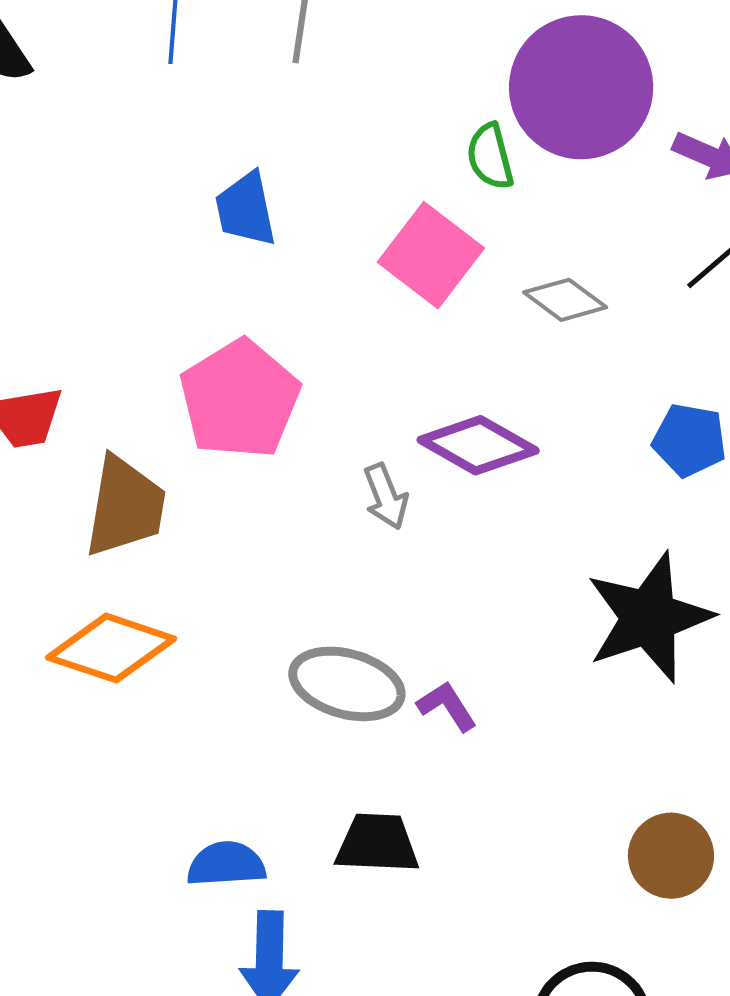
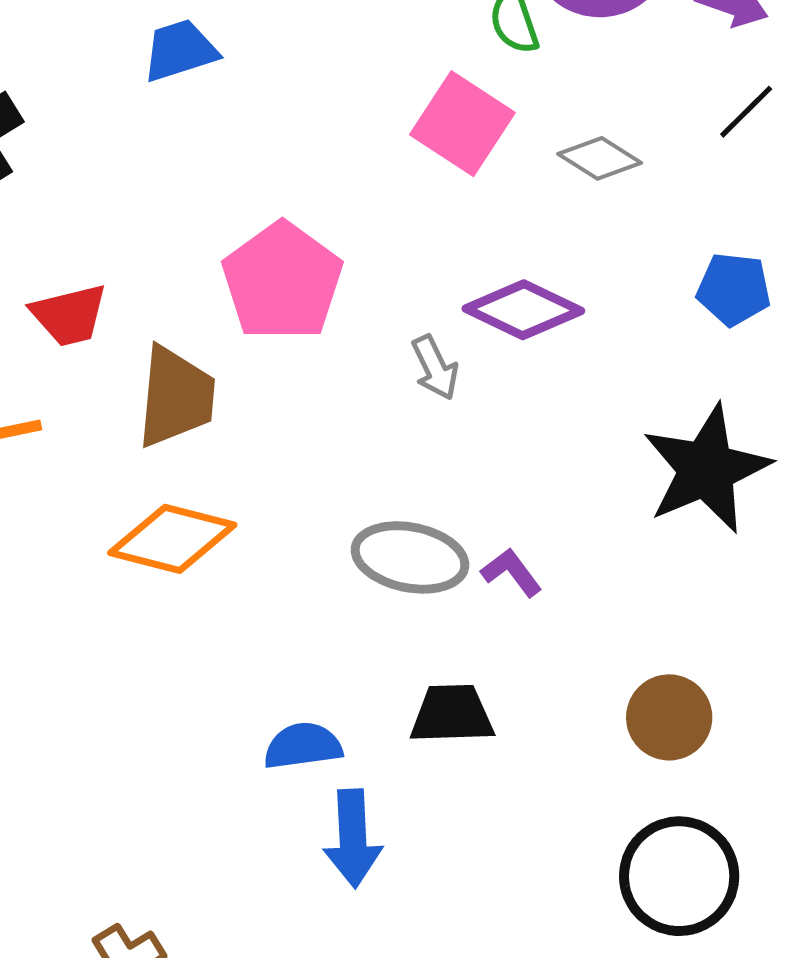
blue trapezoid: (246, 209) -> (180, 50), moved, turned 88
brown circle: (671, 856) -> (669, 717), moved

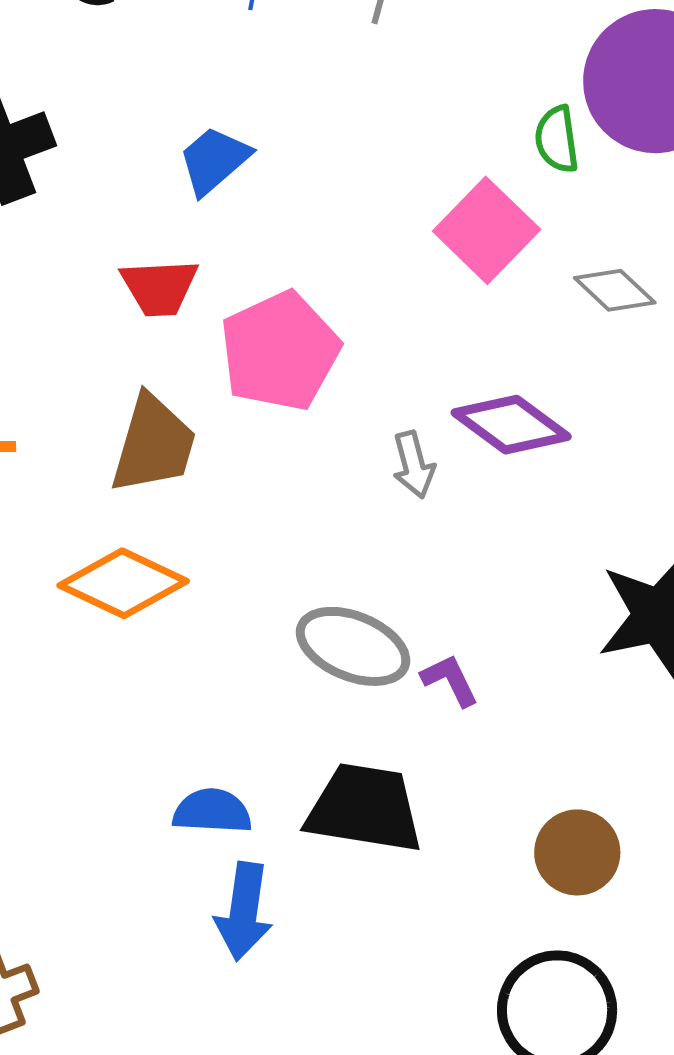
blue trapezoid: (180, 50) -> (214, 160), moved, turned -34
red trapezoid: (69, 315) -> (159, 287), moved
black trapezoid: (452, 714) -> (365, 808), size x1.4

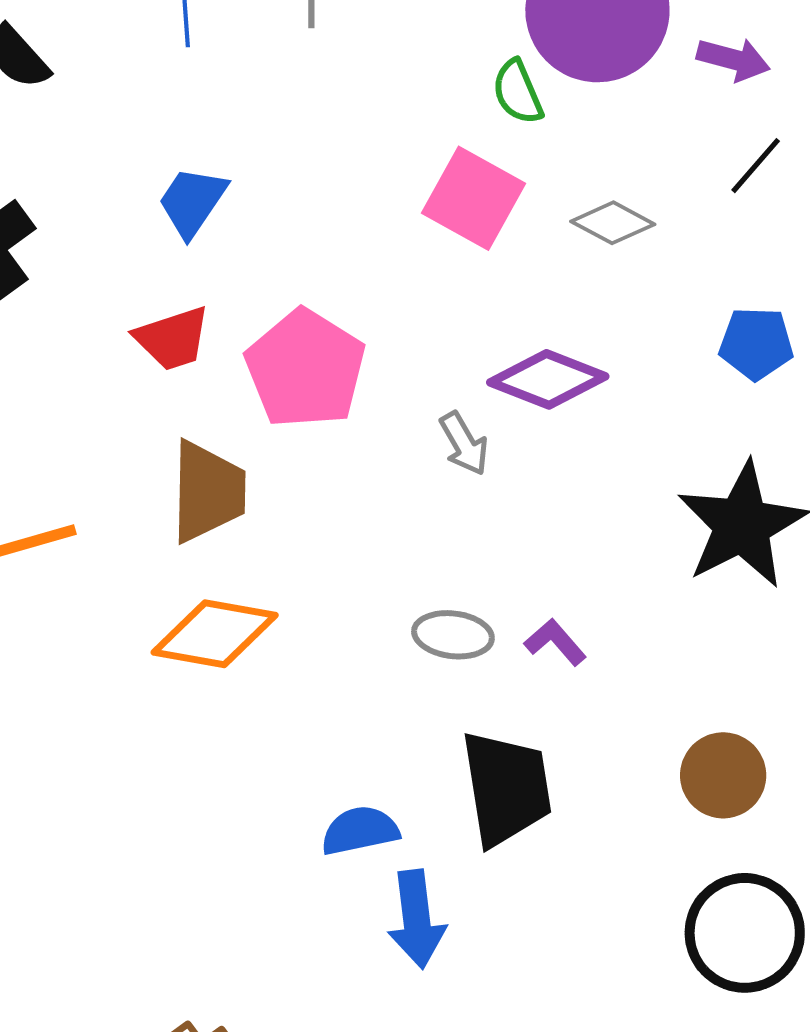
gray ellipse: (353, 646) -> (453, 635), size x0.7
black trapezoid: (365, 808) -> (506, 788), turned 87

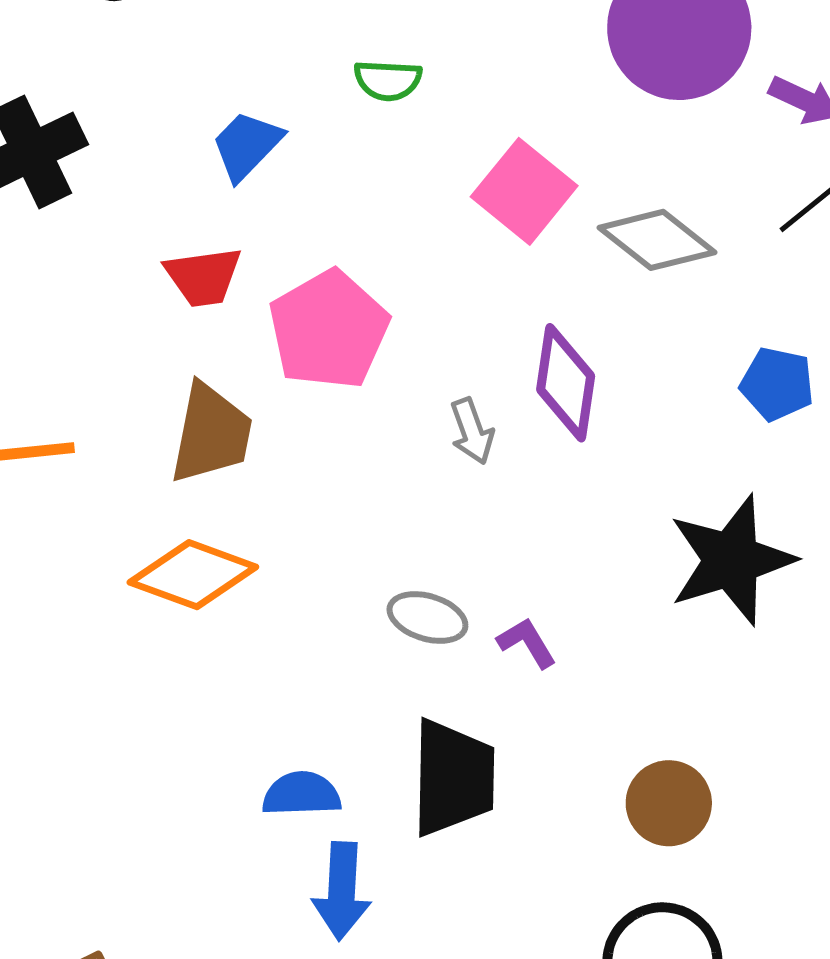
green semicircle: (518, 92) -> (388, 80), moved, turned -74
gray diamond: (613, 223) -> (657, 240), size x1.4
purple diamond: (548, 379) -> (566, 383), turned 67

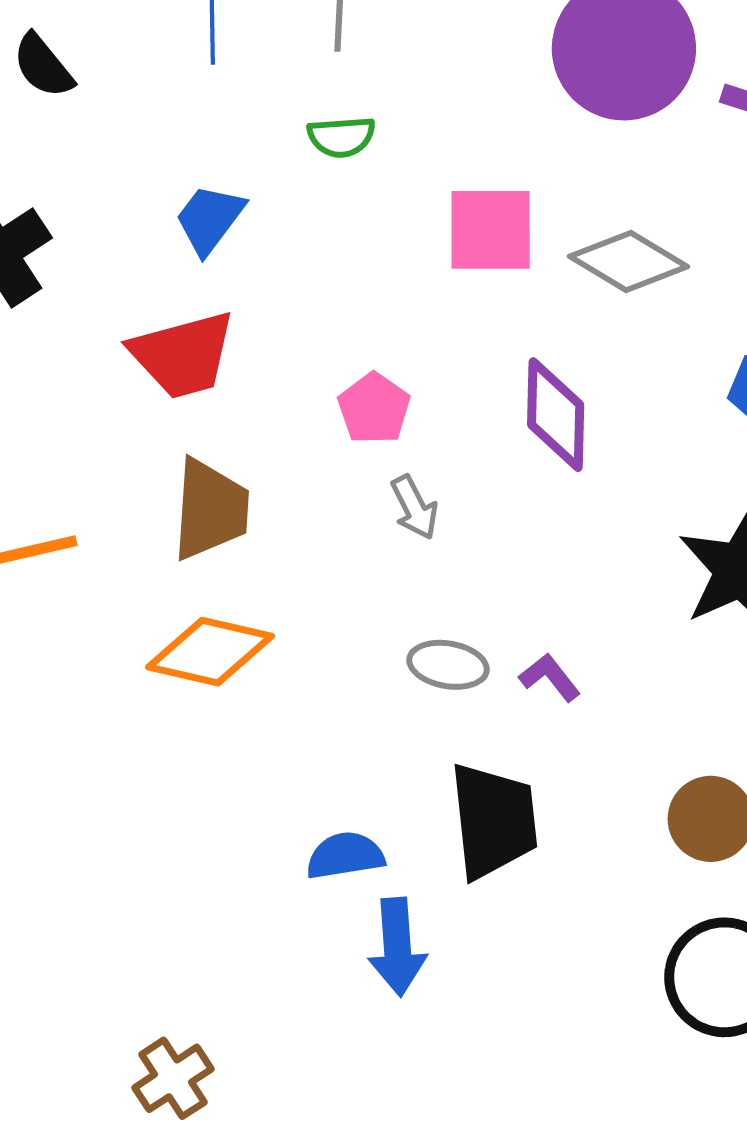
pink square: (524, 191) -> (491, 230), turned -32
red trapezoid: (203, 277) -> (183, 355), size x1.4
pink pentagon: (329, 330) -> (374, 408), moved, size x0.6
gray arrow: (472, 431) -> (414, 507), moved

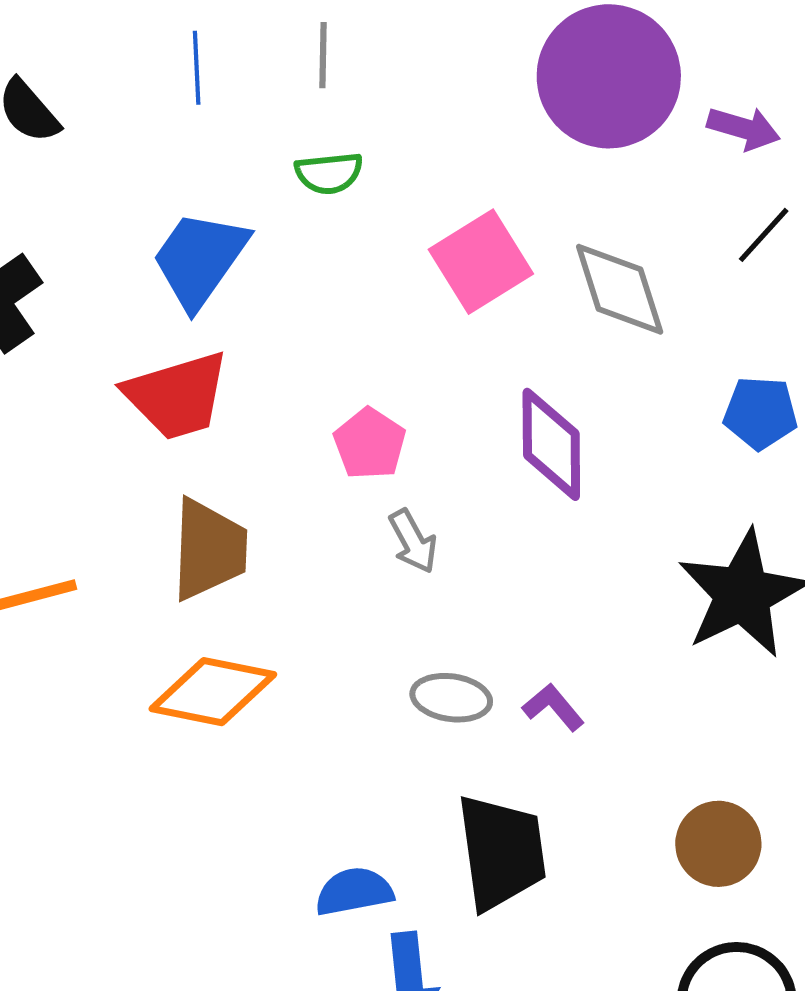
blue trapezoid: (210, 219) -> (200, 259), size x1.4
pink square: (491, 230) -> (481, 262), turned -30
gray diamond: (628, 261) -> (620, 289), turned 43

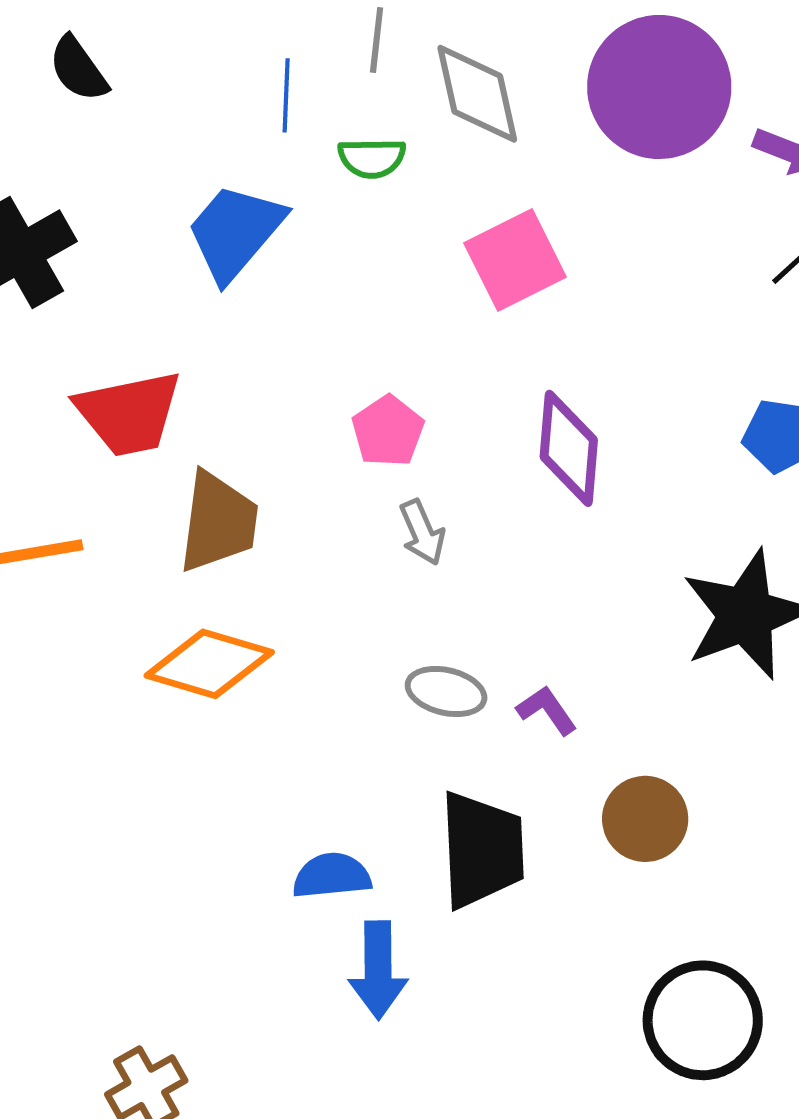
blue line: (197, 68) -> (286, 95), moved
gray diamond: (620, 289) -> (477, 94), moved
red trapezoid: (177, 396) -> (129, 413), moved
brown circle: (718, 844) -> (645, 819), moved

